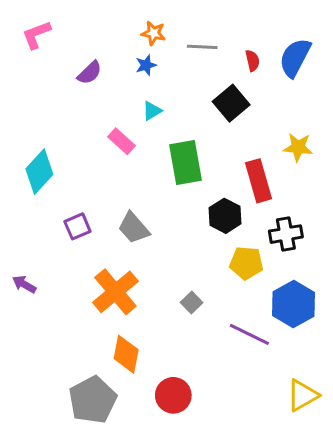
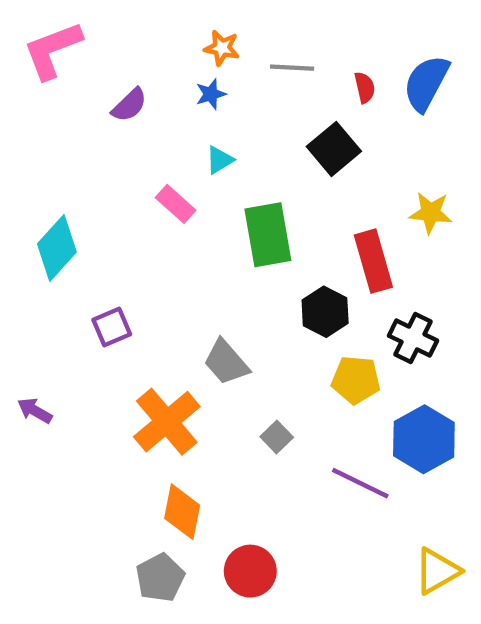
pink L-shape: (36, 35) -> (52, 50), size x1.4
gray trapezoid: (134, 228) -> (226, 362), moved
black cross: (286, 234) -> (413, 338), turned 36
gray pentagon: (93, 400) -> (160, 578), moved, size x0.7

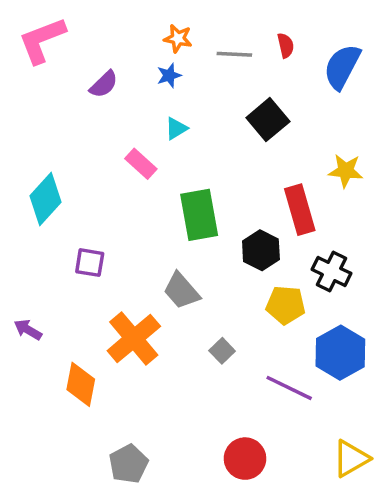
red semicircle: (365, 87) -> (286, 45), moved
green rectangle: (268, 235) -> (199, 215), moved
purple square: (112, 327) -> (90, 263), turned 32
orange diamond: (182, 512) -> (81, 384), moved
red circle: (250, 571) -> (245, 459), moved

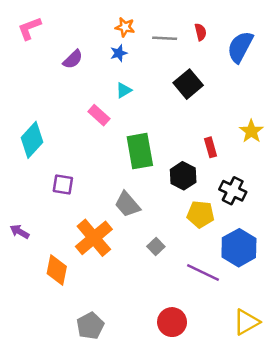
pink L-shape: (42, 40) -> (29, 28), size x0.7
yellow star: (346, 171) -> (251, 131), moved, turned 30
red rectangle: (300, 210) -> (210, 147), size x0.6

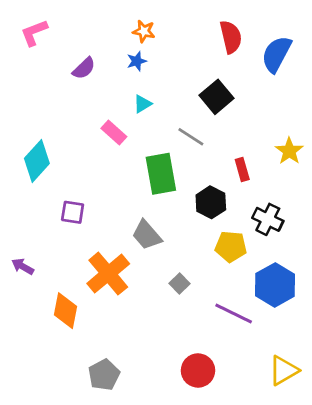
red semicircle: (201, 32) -> (231, 37), size x1.6
gray line: (165, 38) -> (191, 137), moved, turned 30

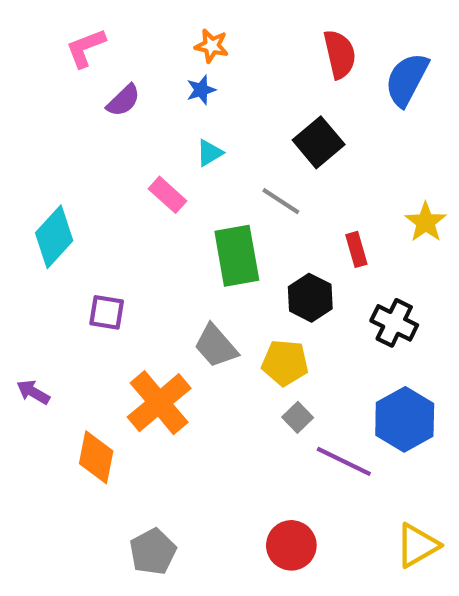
pink L-shape: (34, 33) -> (86, 48), moved
yellow pentagon: (231, 246) -> (285, 363), moved
gray square: (179, 284) -> (298, 417), moved

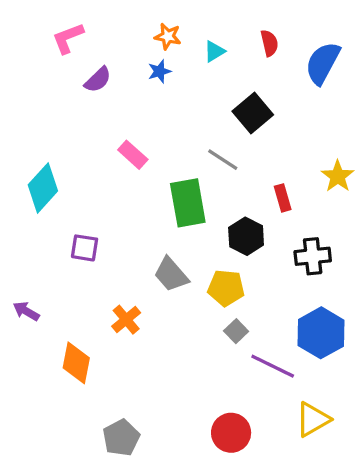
red semicircle: (340, 54) -> (269, 43), size x0.7
cyan triangle: (209, 153) -> (214, 51), moved
black cross: (394, 323) -> (313, 256), turned -32
orange cross: (159, 403) -> (126, 320), size x0.6
yellow triangle: (417, 545) -> (313, 419), moved

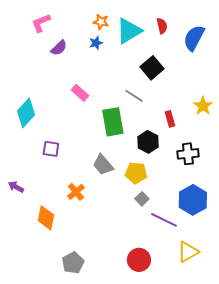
cyan triangle: (214, 51) -> (129, 31), size x2.0

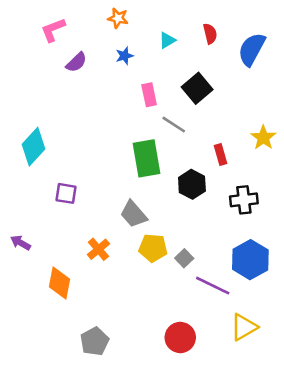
orange star: (101, 22) -> (118, 18), moved
cyan triangle: (129, 31) -> (167, 40), size x0.5
pink rectangle: (80, 93) -> (149, 95), moved, turned 36
yellow pentagon: (136, 173) -> (153, 248), moved

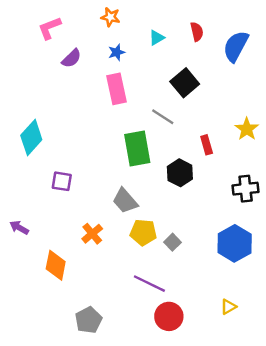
pink rectangle: (149, 95) -> (117, 89), moved, size x1.4
black cross: (244, 200) -> (246, 189), moved
purple line: (213, 286) -> (149, 284), moved
yellow triangle: (244, 327) -> (228, 307), size x0.6

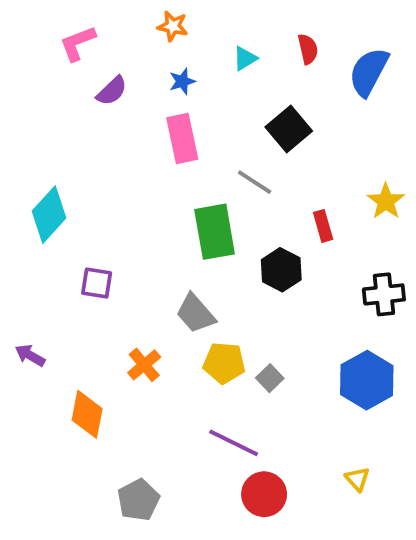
yellow triangle: (228, 307) -> (357, 479), turned -42

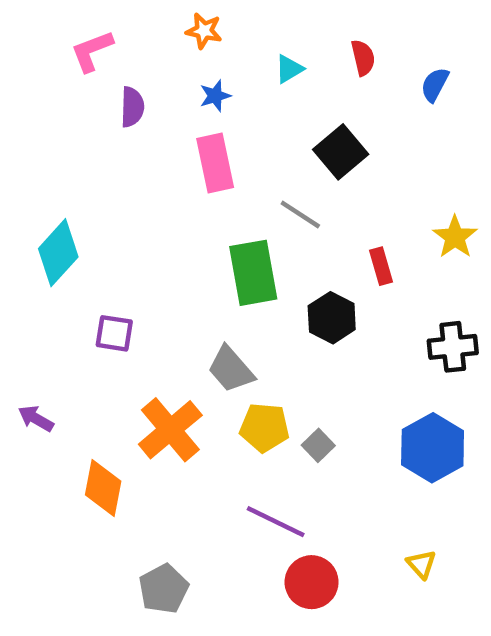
blue semicircle: (369, 72) -> (435, 85), size x0.6
purple semicircle: (112, 91) -> (132, 107), turned -44
orange cross: (144, 365) -> (170, 430), size x1.6

